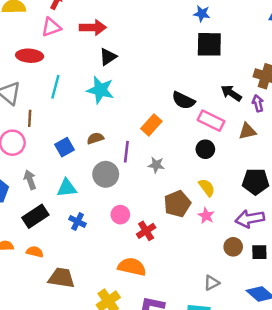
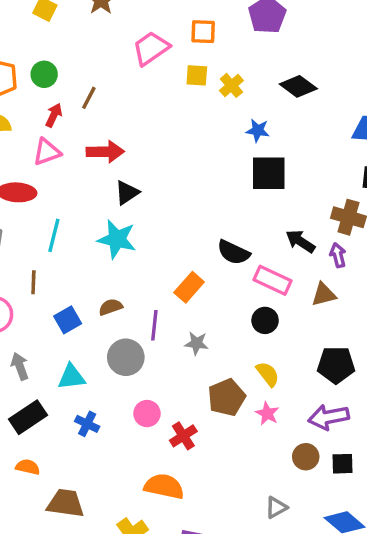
brown line: (30, 118) -> (33, 282), moved

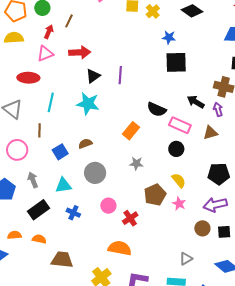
purple line: (154, 325) -> (120, 75), moved

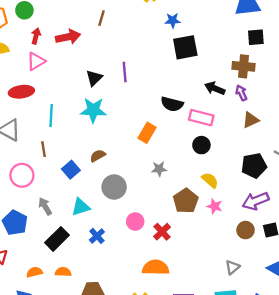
brown line: (69, 21) -> (102, 18), moved
red arrow: (80, 52) -> (68, 37), moved
brown triangle: (210, 133) -> (251, 120), moved
blue cross: (73, 213) -> (97, 236), turned 32

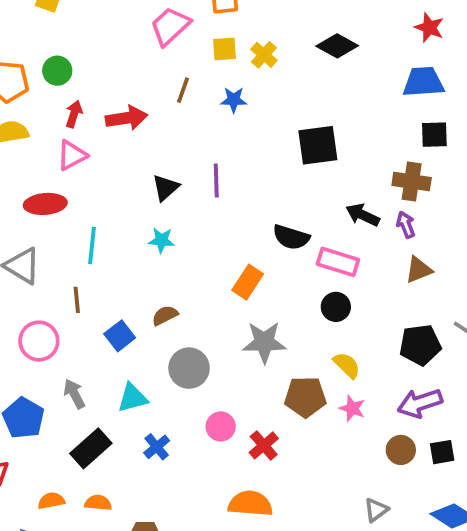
blue star: (173, 20) -> (234, 100), moved
cyan star: (93, 110) -> (162, 240), size x0.6
gray star: (159, 169) -> (264, 342), size x1.6
brown pentagon: (186, 201) -> (305, 397), turned 30

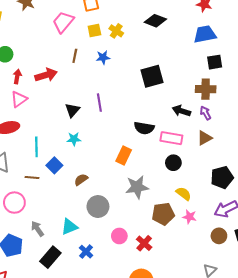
brown triangle: (419, 270) -> (205, 138), moved
brown line: (77, 300) -> (32, 177), turned -72
blue square: (120, 336) -> (54, 165), moved

